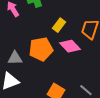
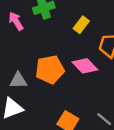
yellow rectangle: (59, 25) -> (81, 25), moved

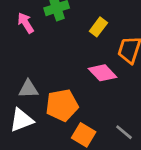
orange pentagon: (50, 70) -> (62, 105), moved

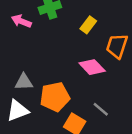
pink arrow: (26, 23) -> (21, 21), turned -36
gray line: (124, 132) -> (101, 109), moved

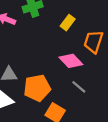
gray line: (101, 109) -> (79, 87), moved

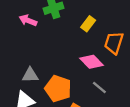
orange pentagon: (37, 88) -> (58, 89), turned 30

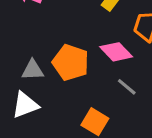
orange pentagon: (58, 89) -> (71, 62), moved

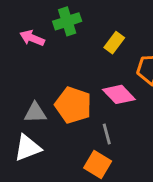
gray line: (127, 87) -> (107, 134), moved, turned 35

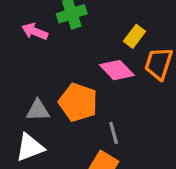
yellow rectangle: (114, 43) -> (135, 36), moved
pink diamond: (119, 94) -> (117, 70), moved

